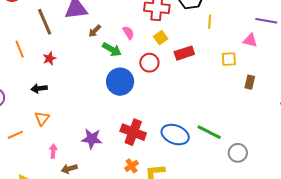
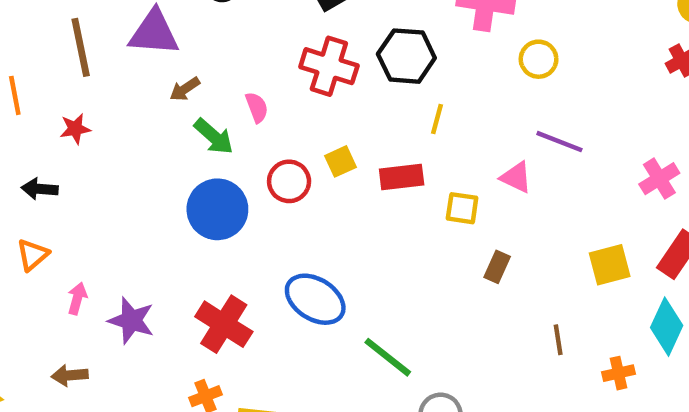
yellow square: (161, 38) -> (341, 161), moved
red rectangle: (184, 53) -> (402, 177), moved
blue ellipse: (175, 135) -> (315, 299), moved
pink arrow: (53, 151) -> (77, 298), moved

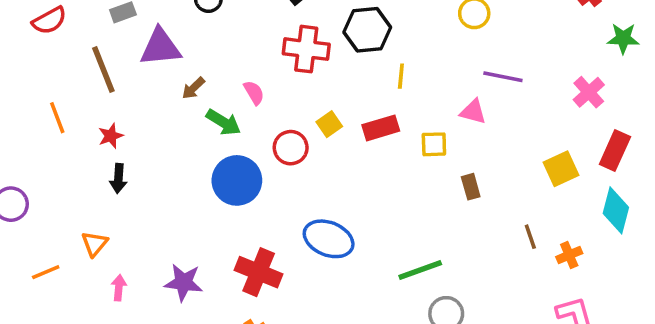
black arrow: (40, 189) -> (118, 178), moved, turned -80
brown rectangle: (497, 267) -> (471, 187), turned -30
pink arrow: (77, 298) -> (119, 288), moved
green line: (388, 357) -> (420, 270), moved, turned -48
orange cross: (618, 373) -> (569, 255), moved

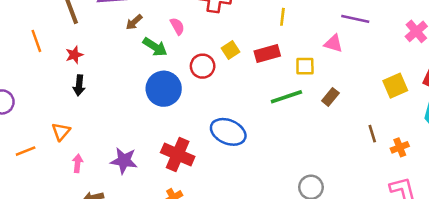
brown rectangle: (471, 187) -> (330, 97), turned 54
green line: (420, 270) -> (286, 97), moved

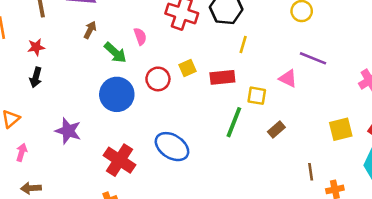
brown arrow: (134, 22) -> (90, 30), moved, turned 150
green line: (286, 97) -> (234, 122), turned -60
purple star: (124, 161) -> (68, 131), moved

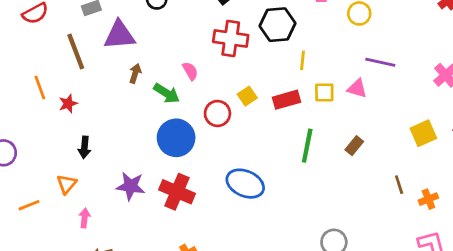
red star: (36, 47) -> (68, 104), moved
black arrow: (36, 77) -> (84, 147), moved
yellow square: (257, 96) -> (324, 92), moved
red cross: (120, 160) -> (177, 192), moved

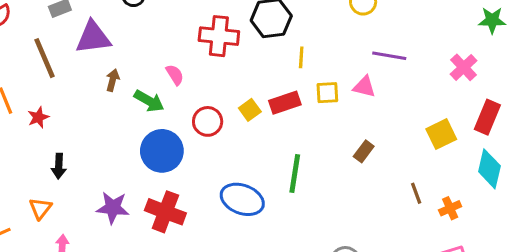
yellow square: (247, 96) -> (250, 110), moved
green line: (307, 146) -> (295, 174), moved

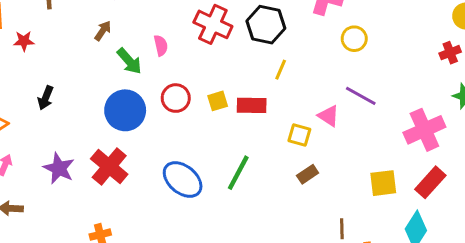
pink cross: (464, 67) -> (424, 130), size x1.5
yellow square: (327, 93) -> (299, 135), moved
black arrow: (59, 166) -> (46, 98), moved
purple star: (113, 208) -> (59, 168), moved

